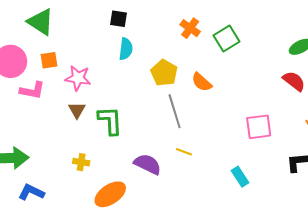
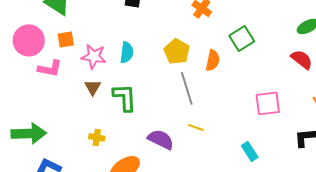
green square: (227, 39) -> (242, 38), moved
cyan semicircle: (126, 49) -> (127, 52), moved
orange semicircle: (202, 82) -> (213, 60), turned -120

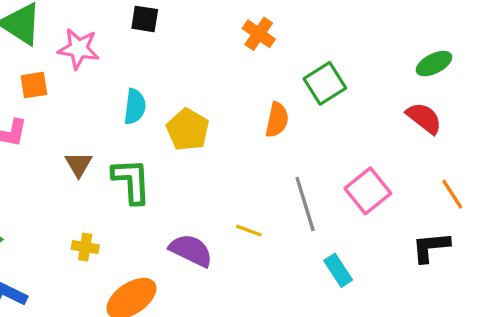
yellow pentagon: (177, 51) -> (188, 130), moved
pink star: (94, 56) -> (79, 49), moved
gray line: (187, 88) -> (305, 204), moved
pink square: (268, 103) -> (368, 191), turned -32

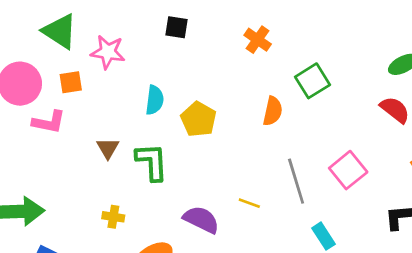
black square: (145, 19) -> (177, 27), moved

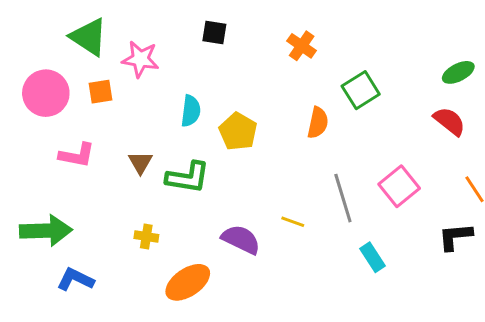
pink L-shape: (49, 122) -> (77, 155), moved
green L-shape: (152, 162) -> (188, 177), turned 102

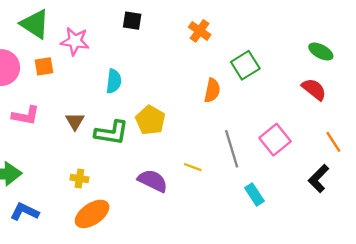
green ellipse: (458, 72) -> (321, 52), turned 55
yellow pentagon: (238, 132) -> (150, 120), moved
black L-shape: (455, 237) -> (319, 178), turned -40
orange ellipse: (188, 282) -> (92, 214), moved

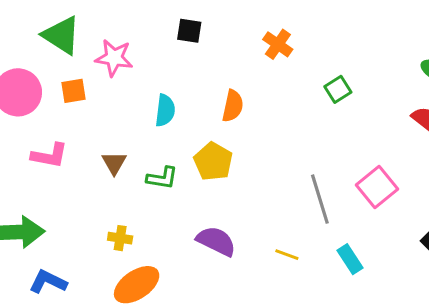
green square: (245, 65) -> (338, 89), size x0.7
orange semicircle: (212, 90) -> (233, 106), moved
green L-shape: (111, 133) -> (162, 178), size x0.7
yellow line: (193, 167) -> (287, 255), moved

